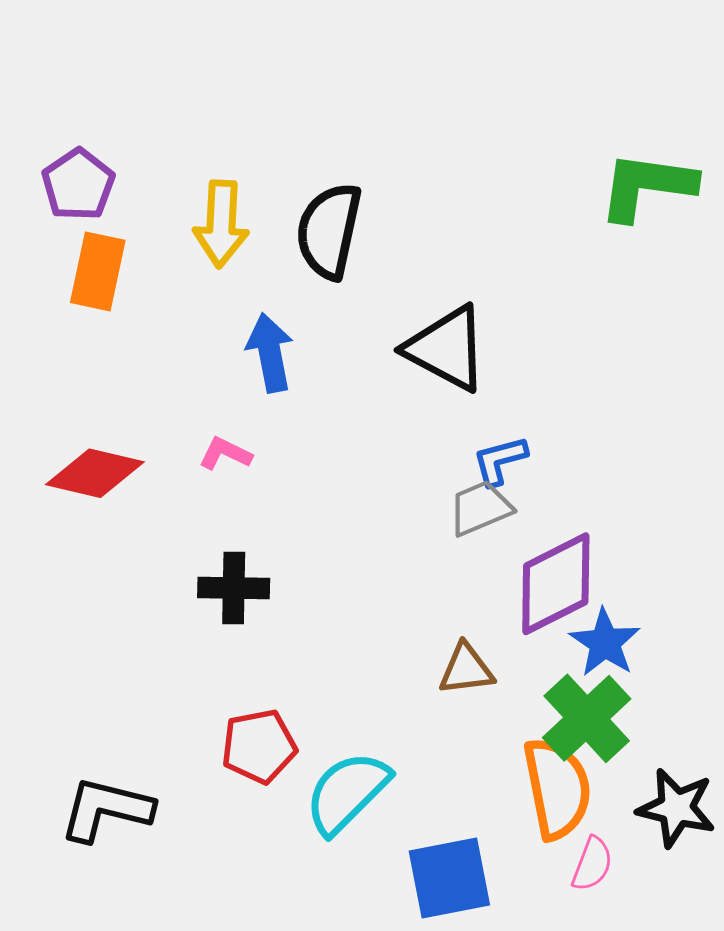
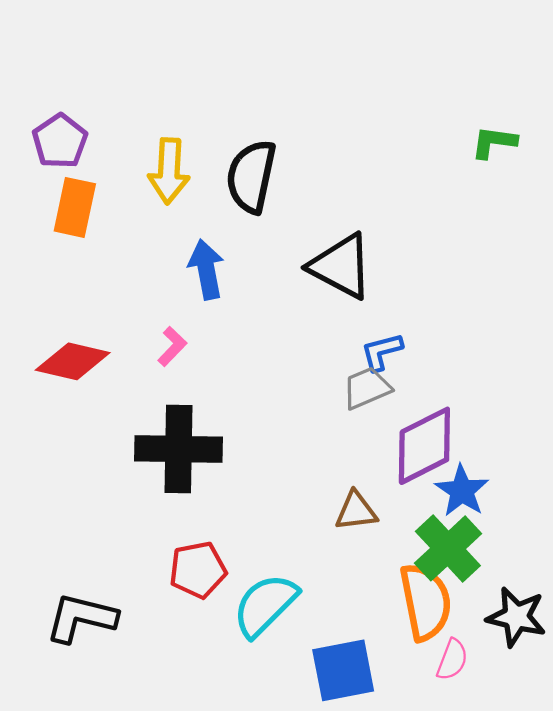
green L-shape: (647, 186) -> (494, 142), size x0.6
pink L-shape: (225, 454) -> (172, 346), turned 108
black cross: (234, 588) -> (179, 449), size x1.6

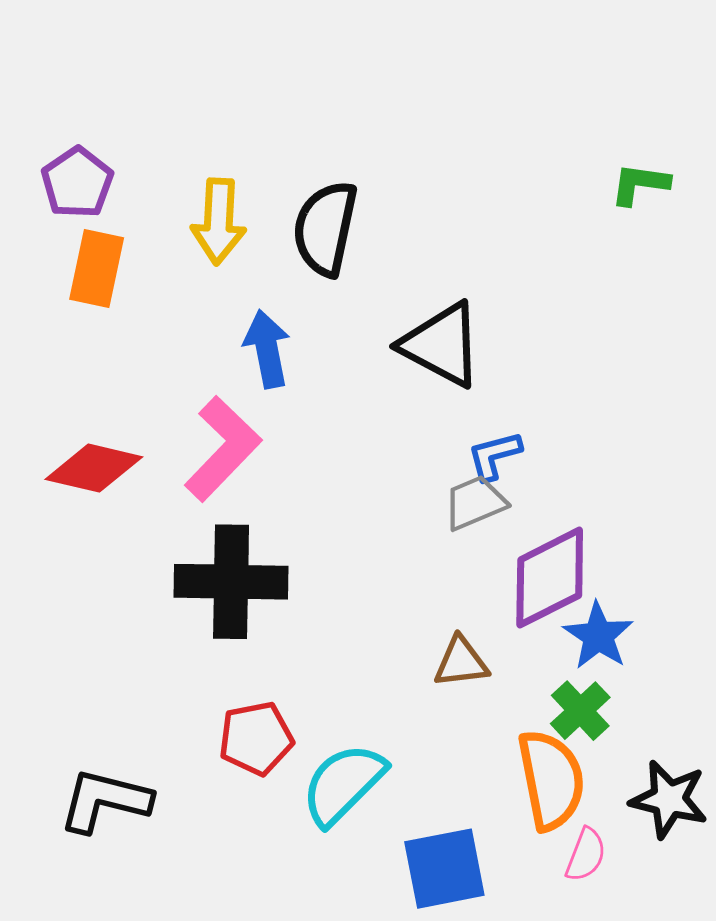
pink L-shape: (172, 346) -> (223, 449), size x2.0
green cross: (448, 548) -> (580, 711), size x0.7

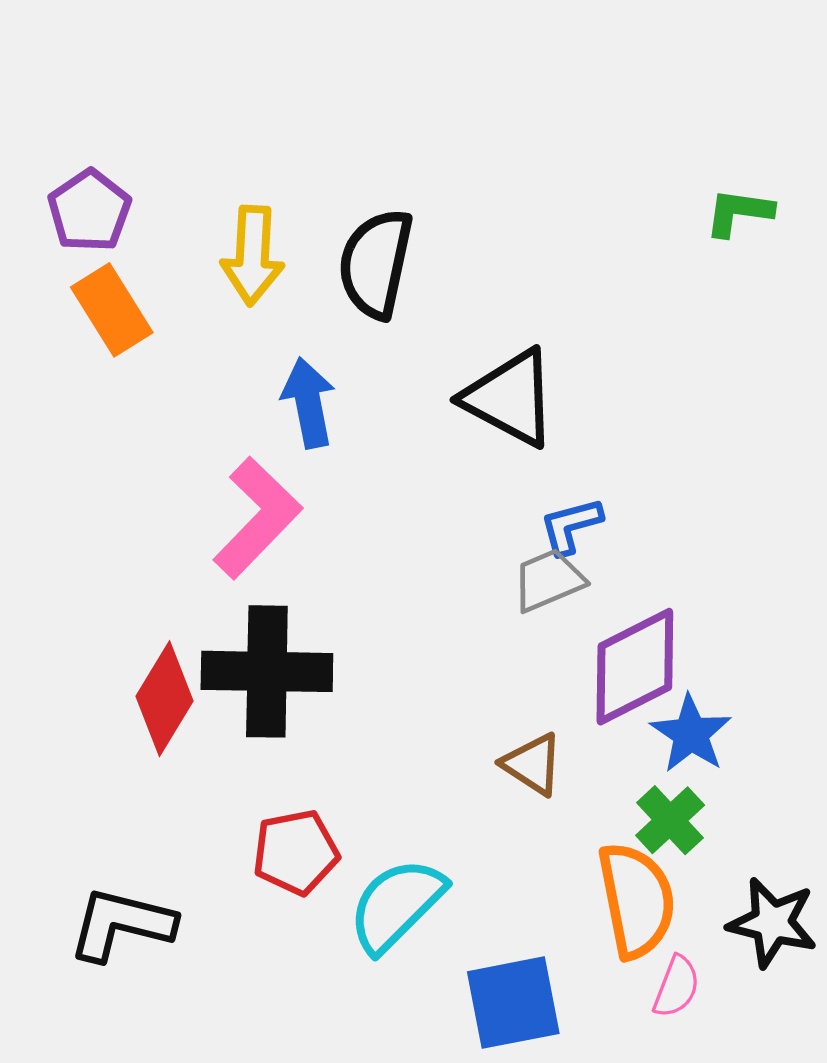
orange rectangle: (97, 269) -> (112, 310), turned -44
red diamond: (94, 468) -> (165, 699), moved, turned -72
brown triangle: (461, 662) -> (532, 764), turned 40

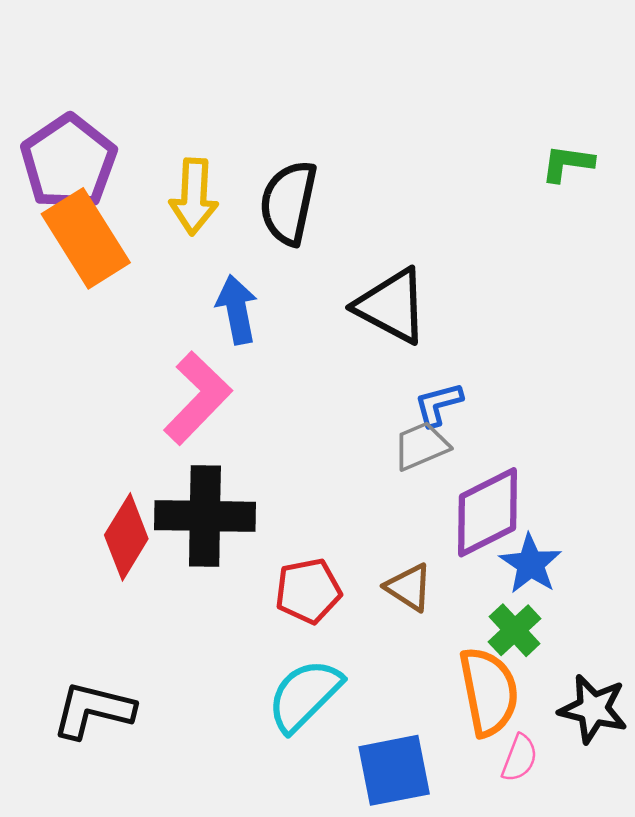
purple pentagon: (89, 211) -> (69, 162), size x1.5
orange rectangle: (112, 310) -> (86, 238), size x1.4
red pentagon: (296, 852) -> (308, 591), moved

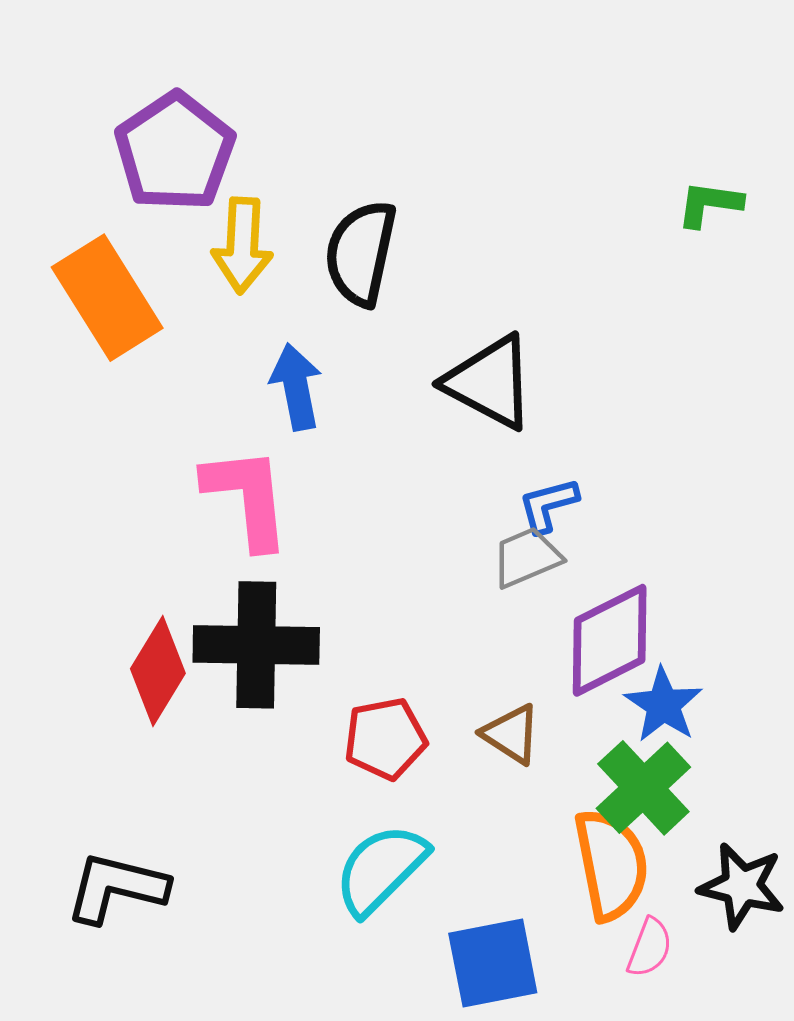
purple pentagon: (69, 162) -> (175, 152), moved
pink L-shape: (198, 398) -> (247, 497), turned -50
green cross: (515, 630) -> (643, 788), size x1.4

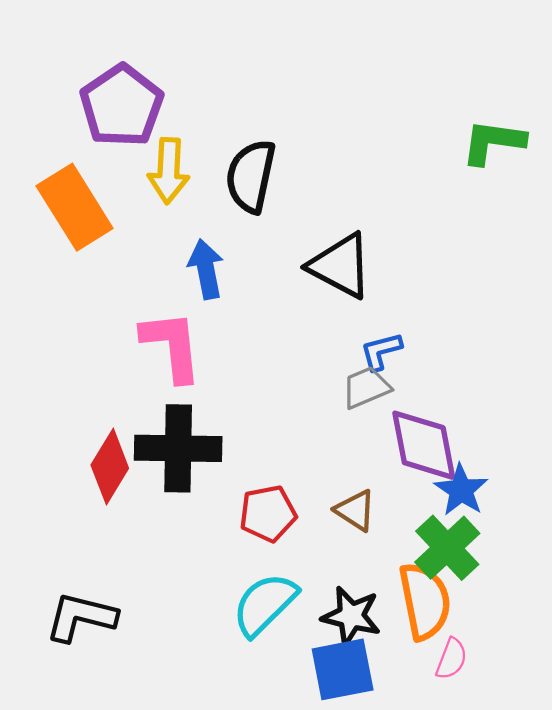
green L-shape: (709, 204) -> (493, 142), size x1.4
purple diamond: (610, 640) -> (424, 445), turned -74
black star: (742, 886) -> (351, 616), moved

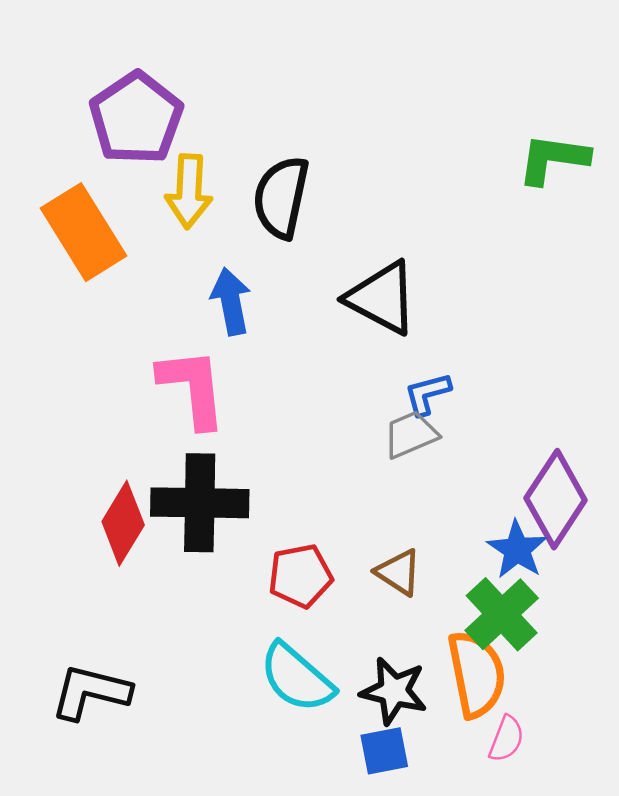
purple diamond: (424, 445) -> (556, 499), moved, turned 44
cyan semicircle: (265, 604) -> (297, 678), turned -94
blue square: (343, 669) -> (384, 751), size x0.7

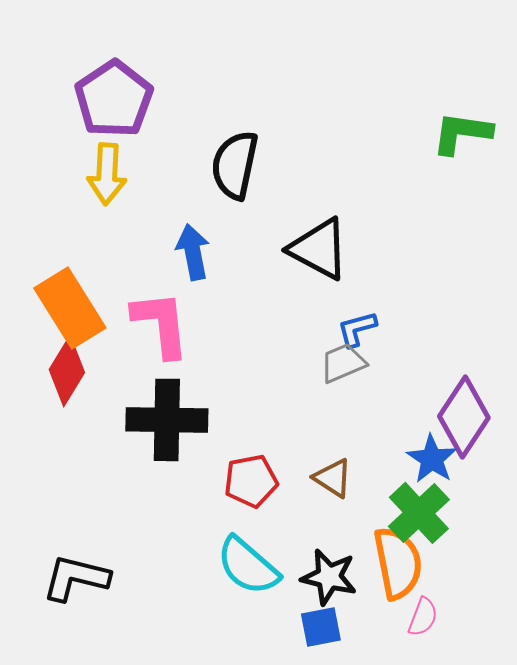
yellow arrow: (189, 191) -> (107, 174), moved
orange rectangle: (83, 232) -> (70, 308), moved
red diamond: (123, 523) -> (67, 371), moved

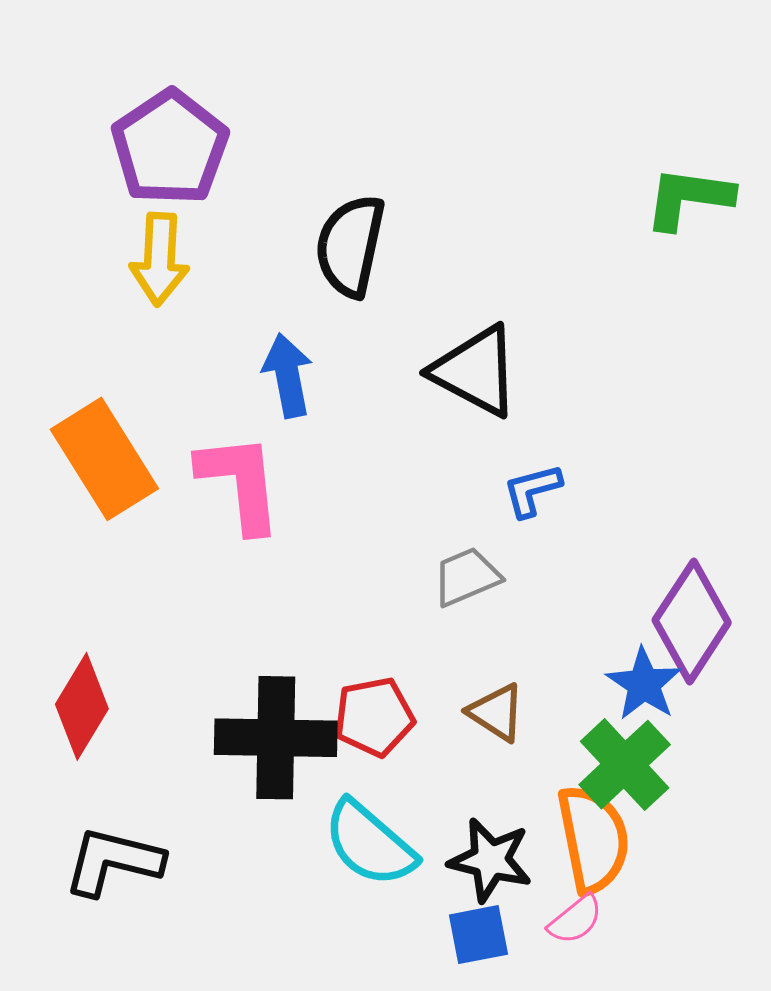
gray trapezoid: (343, 363) -> (467, 577), moved
red diamond: (67, 371) -> (82, 706), moved
black cross: (167, 420) -> (276, 738), moved
pink semicircle: (423, 617) -> (575, 920), moved, turned 30

